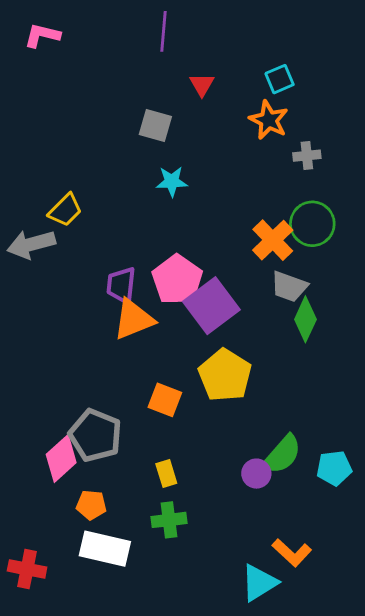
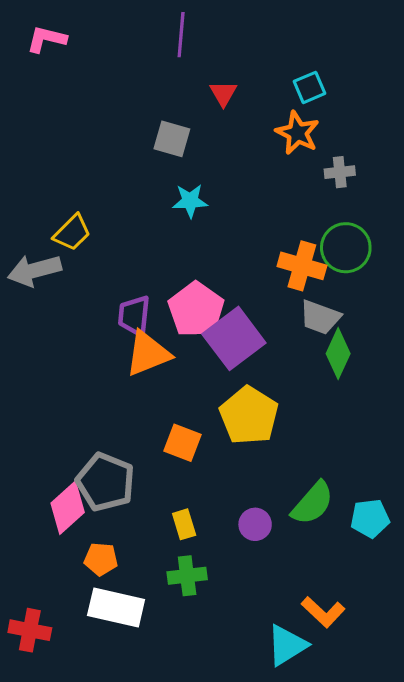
orange cross: (273, 240) -> (302, 266), turned -30
purple circle: (256, 474) -> (255, 524), moved

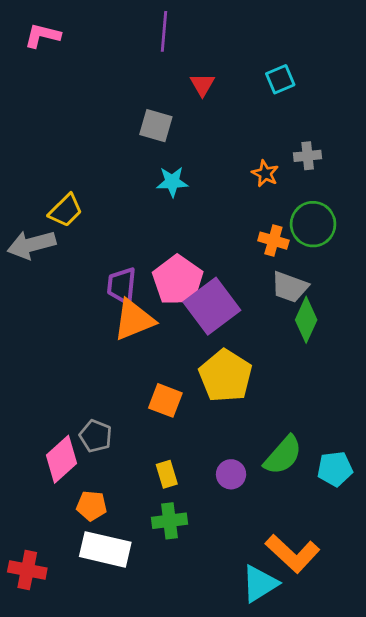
orange star: (297, 133) -> (265, 174), moved, size x0.7
orange cross: (302, 266) -> (273, 241), size x0.7
gray pentagon: (105, 482) -> (96, 436), size x0.6
orange L-shape: (323, 612) -> (293, 554), size x1.4

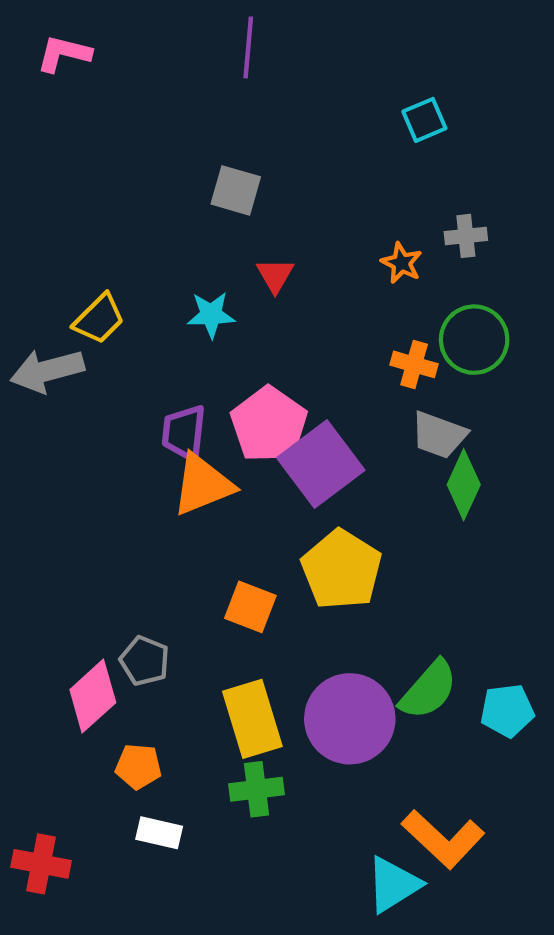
red triangle: (202, 85) -> (275, 275), moved
cyan star: (172, 182) -> (211, 315), moved
yellow rectangle: (167, 474) -> (252, 719), size x1.8
purple circle: (231, 474) -> (350, 719), size x2.0
white rectangle: (105, 549) -> (159, 833), size x0.6

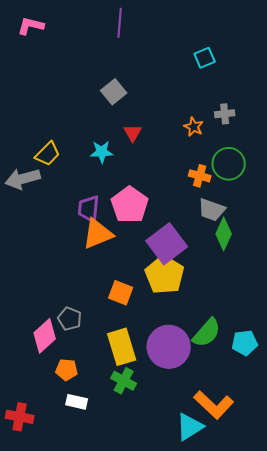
gray square: (236, 190) -> (114, 92), turned 35
purple square: (321, 464) -> (167, 244), moved
green cross: (257, 789) -> (124, 381), turned 35

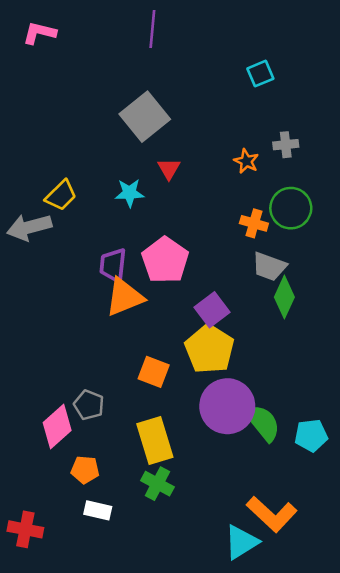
gray square: (114, 92) -> (145, 117), size x1.5
purple square: (167, 244) -> (212, 310), size x0.7
green semicircle: (207, 333) -> (263, 423), turned -80
purple circle: (169, 347) -> (227, 406), moved

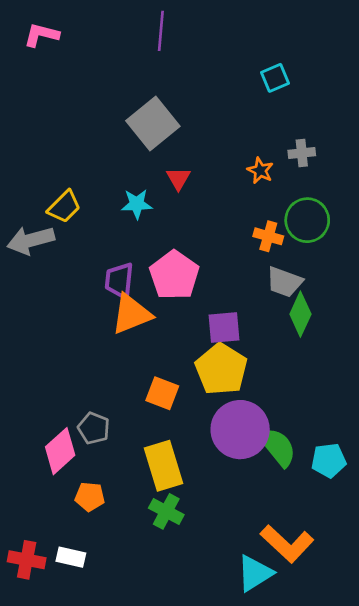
purple square: (212, 310) -> (224, 328), turned 32
white rectangle: (98, 510) -> (71, 557), moved

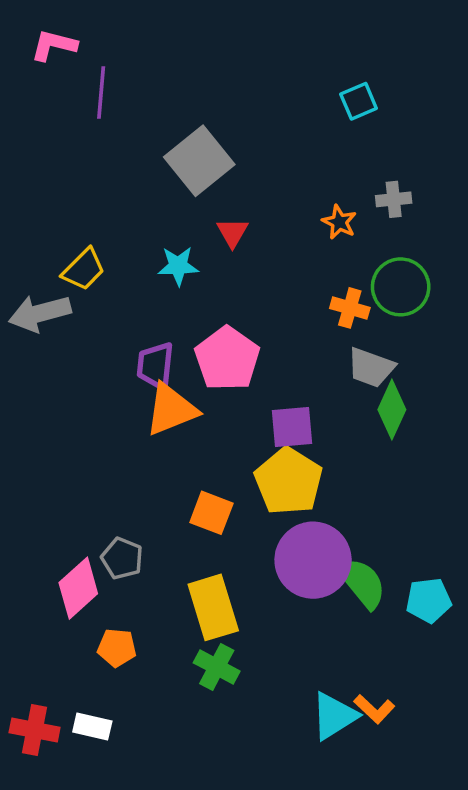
purple line: (161, 31) -> (101, 92), moved
orange L-shape: (287, 544) -> (374, 709), size x0.6
cyan triangle: (255, 573) -> (334, 716), moved

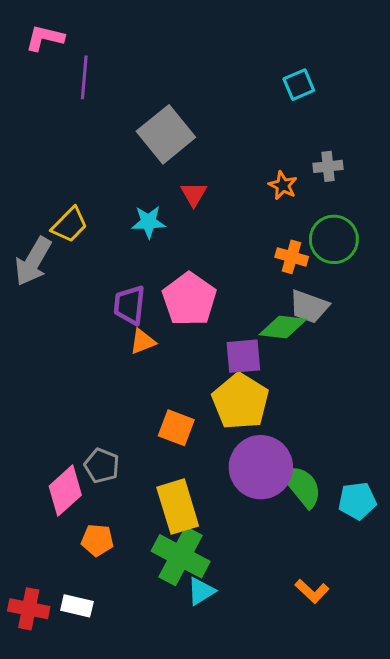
gray arrow: (40, 313) -> (33, 261), turned -45
orange triangle: (171, 410) -> (143, 342), size x0.6
green diamond: (392, 410) -> (283, 327), moved, turned 72
green cross: (217, 667) -> (181, 556), size x1.5
cyan triangle: (334, 716) -> (201, 591), moved, size x0.7

